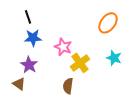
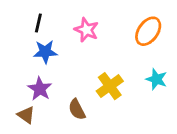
black line: (28, 17) -> (38, 23), turned 32
pink star: (63, 47) -> (86, 30), moved
brown semicircle: (68, 86) -> (77, 109), moved, turned -35

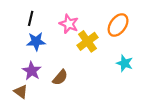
yellow cross: (110, 86) -> (87, 41), moved
brown semicircle: (77, 109) -> (60, 77), moved, turned -112

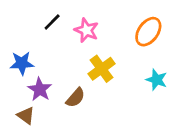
black line: (31, 18) -> (52, 22), moved, turned 32
blue star: (36, 41) -> (22, 63), moved
yellow cross: (87, 41) -> (102, 69), moved

